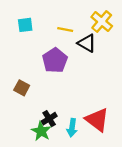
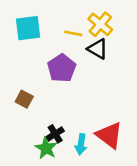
yellow cross: (102, 21) -> (100, 24), moved
cyan square: (25, 25) -> (28, 28), size x1.5

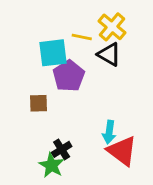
cyan square: (28, 28) -> (53, 53), moved
brown square: (24, 99) -> (38, 103), moved, turned -30
cyan arrow: (81, 144) -> (109, 132), moved

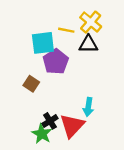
black triangle: (109, 54) -> (88, 44), turned -30
brown square: (38, 103) -> (31, 84), turned 35
red triangle: (122, 151) -> (72, 126), moved, turned 36

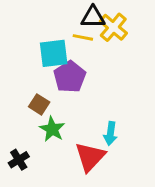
black triangle: (88, 44) -> (93, 17), moved
black cross: (50, 121) -> (19, 160), moved
green star: (42, 134) -> (52, 129), moved

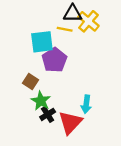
black cross: (19, 160) -> (48, 114), moved

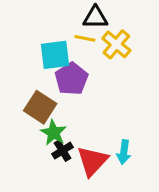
yellow cross: (88, 21) -> (116, 44), moved
brown square: (31, 82) -> (40, 107), size x1.5
cyan arrow: (86, 104) -> (124, 152), moved

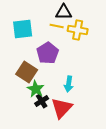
yellow cross: (116, 44) -> (78, 30), turned -30
cyan square: (55, 55) -> (23, 29), moved
cyan arrow: (124, 152) -> (69, 84), moved

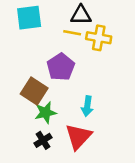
cyan square: (23, 29) -> (29, 18), moved
green star: (36, 89) -> (46, 112), turned 30
black cross: (42, 101) -> (43, 140), moved

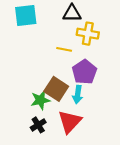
yellow line: (72, 33) -> (64, 49), moved
purple pentagon: (61, 67) -> (84, 72), moved
brown square: (34, 91) -> (56, 89), moved

